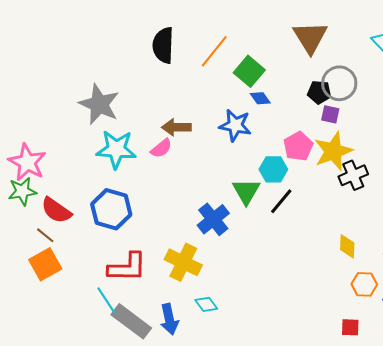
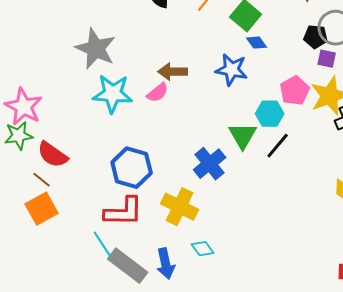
blue hexagon: (111, 209) -> (132, 168), moved

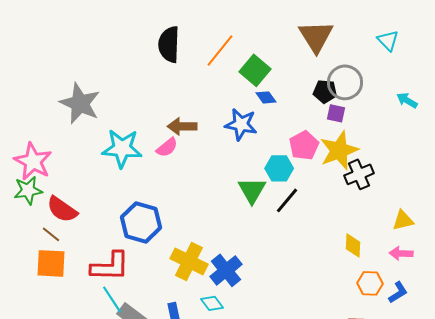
gray star: (96, 49) -> (80, 103), moved
blue cross: (210, 164) -> (226, 270), moved
orange square: (42, 209) -> (51, 263), turned 32
red L-shape: (124, 212) -> (110, 266), moved

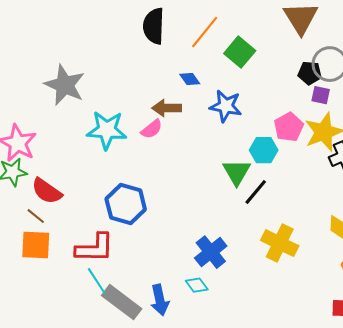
blue diamond: (266, 97) -> (190, 79), moved
black line: (287, 200) -> (256, 192), moved
yellow cross: (189, 261) -> (280, 243), moved

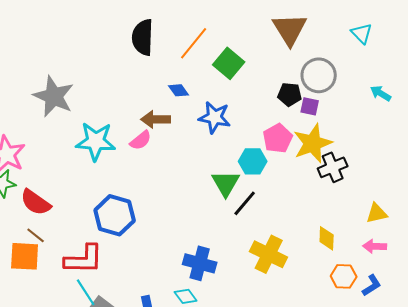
black pentagon: (310, 73) -> (290, 94), moved
brown line: (36, 216) -> (36, 235), moved
blue cross: (211, 252) -> (200, 263), turned -36

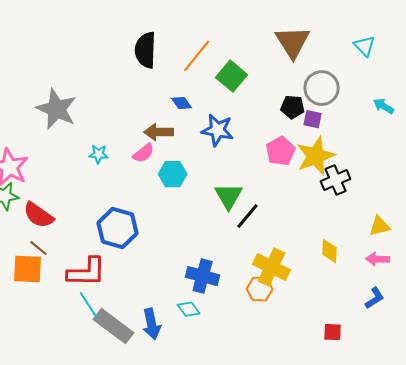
cyan star: (96, 141) -> (99, 154), size x0.5
cyan hexagon: (253, 161) -> (173, 174), moved
orange hexagon: (344, 276) -> (260, 289), moved

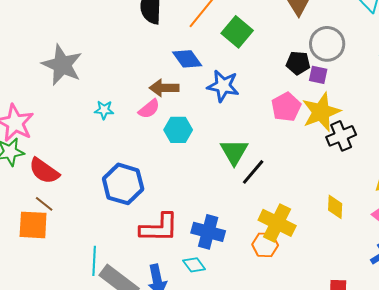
blue diamond: (182, 103) -> (187, 59), size x1.4
red L-shape: (87, 272) -> (159, 228), moved
cyan line: (89, 305) -> (94, 261), turned 36

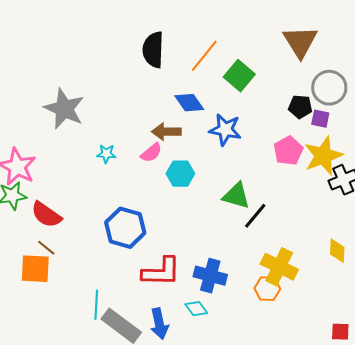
green triangle: (234, 152) -> (236, 196), turned -44

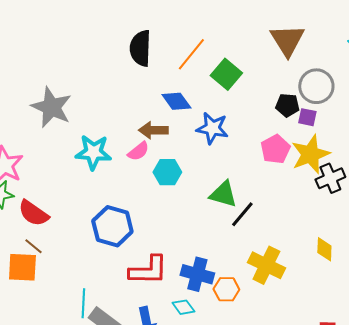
cyan star: (106, 154) -> (93, 152), size x1.8
orange hexagon: (267, 289) -> (226, 289), moved

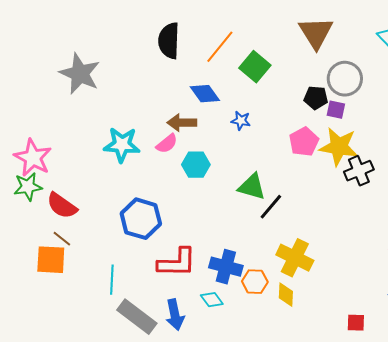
gray star: (51, 107) -> (80, 74), moved
blue star: (212, 128) -> (241, 121), size x0.6
yellow star: (310, 154) -> (339, 147), turned 30
yellow diamond: (324, 249) -> (286, 295), moved
cyan line: (83, 303) -> (112, 280), moved

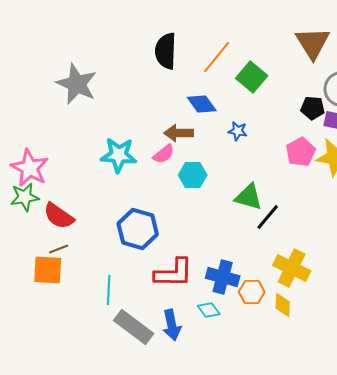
brown line: (62, 239) -> (59, 249), turned -60

